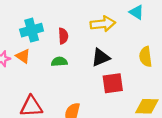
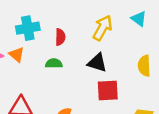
yellow arrow: (103, 24) -> (103, 28), turned -60
black triangle: (101, 58) -> (97, 63), turned 36

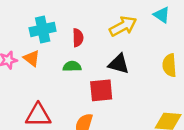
yellow arrow: (103, 28) -> (123, 26), turned 35
red square: (108, 91) -> (101, 90), moved

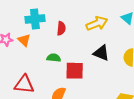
black triangle: (119, 64) -> (101, 53), moved
green semicircle: (72, 66) -> (54, 58), moved

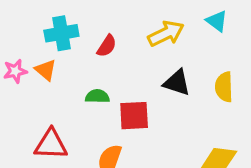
red semicircle: (61, 28) -> (107, 46), turned 32

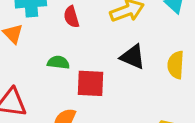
red semicircle: (107, 46) -> (71, 17), turned 125

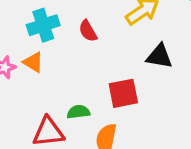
green semicircle: (58, 62) -> (78, 112), moved

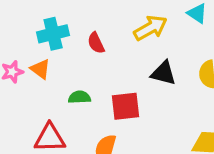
green semicircle: (78, 112) -> (79, 97), moved

